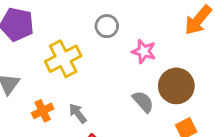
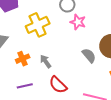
pink star: (144, 51) -> (78, 22), moved

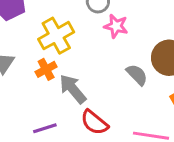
orange cross: (23, 59) -> (46, 69), moved
gray arrow: (46, 61) -> (73, 89), size x1.5

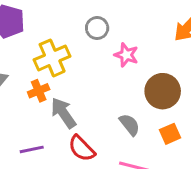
pink star: (116, 26) -> (126, 55), moved
gray semicircle: (137, 75) -> (130, 125), moved

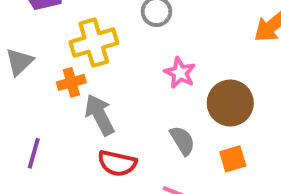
pink star: (126, 55) -> (180, 73), moved
red semicircle: (82, 148) -> (117, 163), turned -40
purple line: (32, 149) -> (34, 153), moved, turned -70

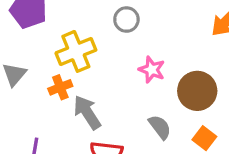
orange square: (233, 159) -> (204, 138), turned -30

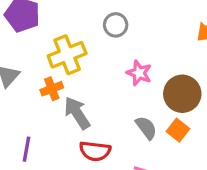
orange square: (204, 138) -> (178, 130), moved

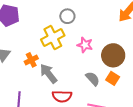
yellow cross: (67, 55) -> (53, 37), moved

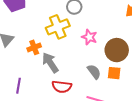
orange square: (113, 78) -> (114, 73), turned -32

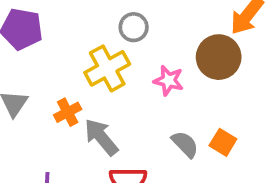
brown circle: (117, 50) -> (219, 57), moved
orange square: (114, 73) -> (223, 142), turned 32

